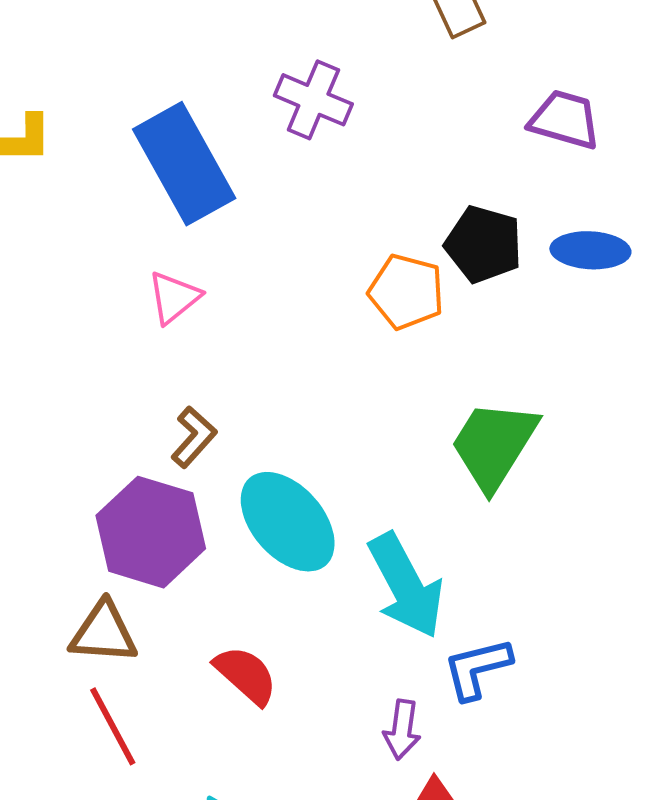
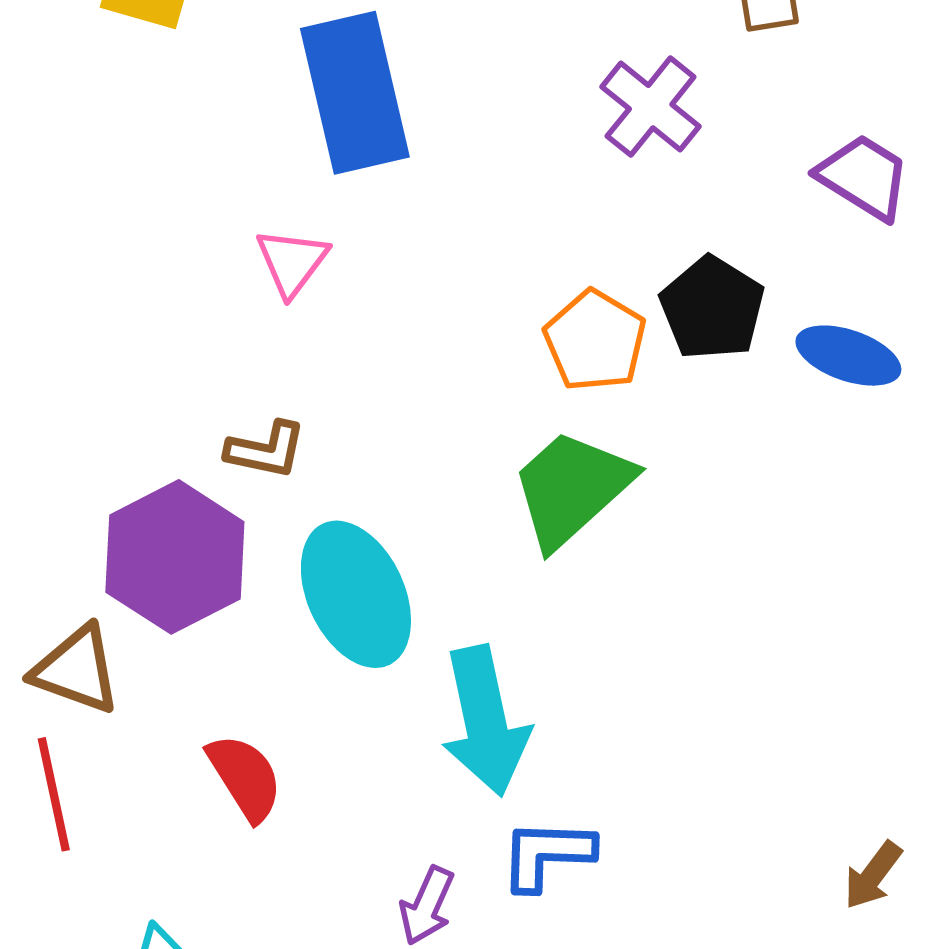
purple cross: (313, 100) -> (651, 107), moved
pink triangle: (174, 297) -> (292, 262), turned -30
brown L-shape: (194, 437) -> (266, 450), turned 44
green trapezoid: (494, 445) -> (572, 488), moved

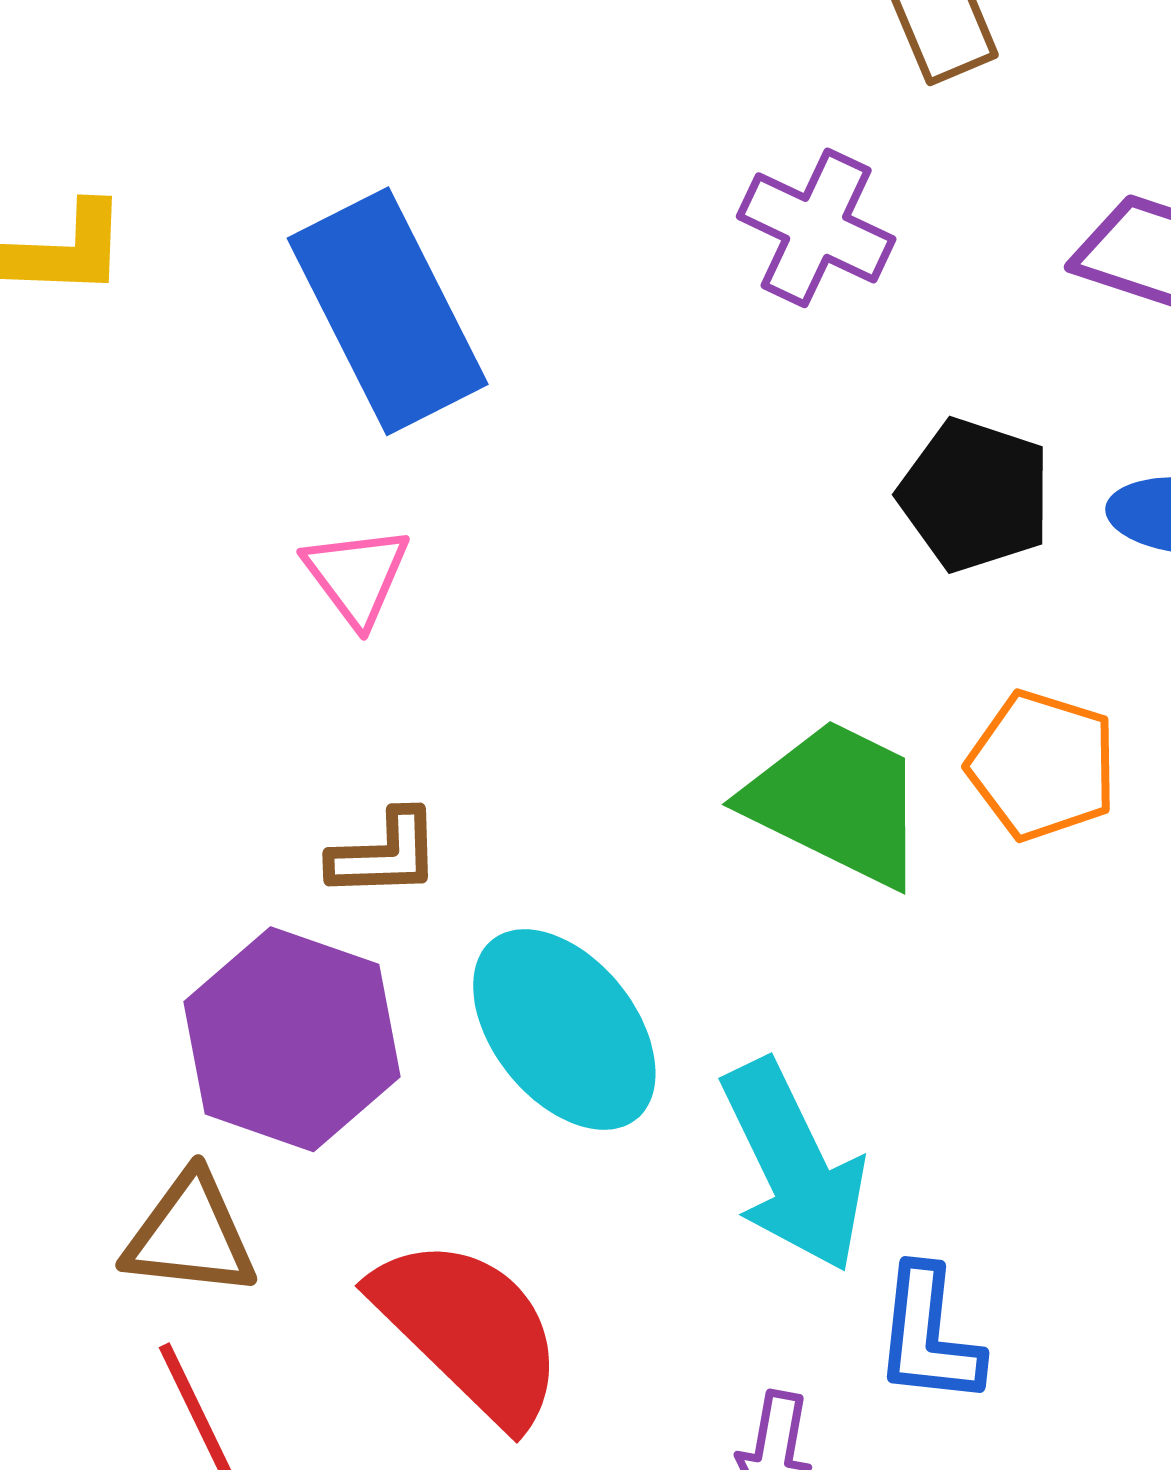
orange pentagon: (595, 341) -> (1042, 765), moved
green trapezoid: (572, 488) -> (837, 802), turned 82
red semicircle: (245, 777) -> (469, 1330), size x1.6
blue L-shape: (547, 855) -> (929, 1336), turned -72

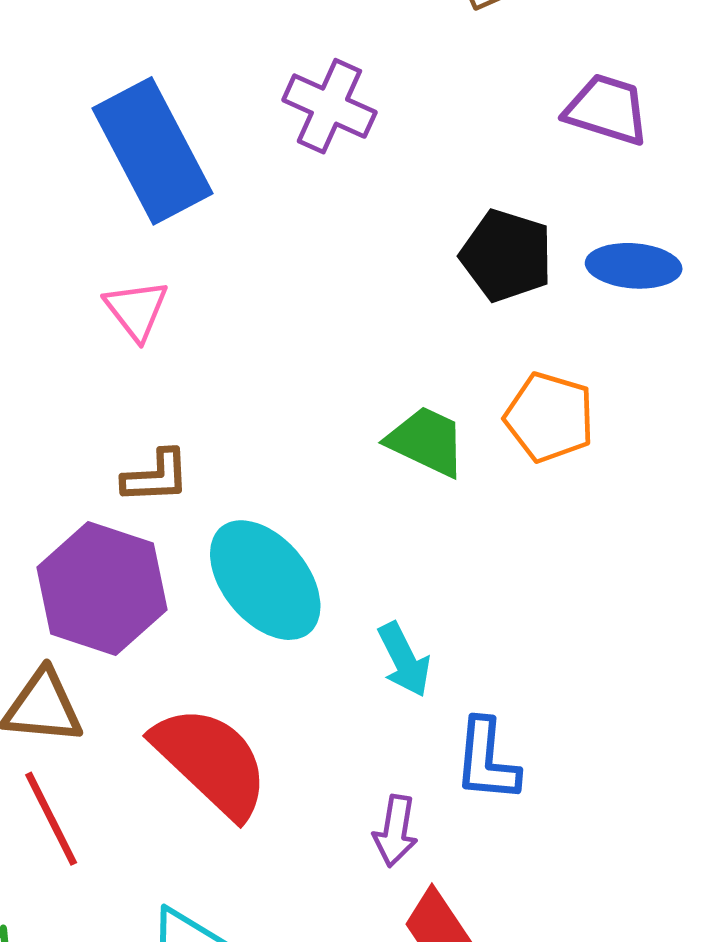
purple cross: (816, 228) -> (329, 106), moved
green trapezoid: (837, 802) -> (426, 441), size x0.7
cyan arrow: (794, 1166) -> (404, 660), size x0.6

